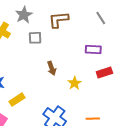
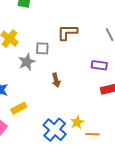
gray star: (24, 15) -> (27, 62), moved
yellow star: (75, 83) -> (77, 122), moved

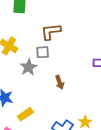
brown L-shape: (67, 32) -> (51, 32), moved

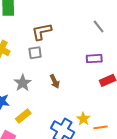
gray star: (29, 67) -> (23, 83), moved

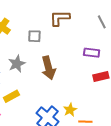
brown L-shape: (42, 32) -> (60, 18), moved
brown arrow: (55, 81) -> (49, 68), size x1.6

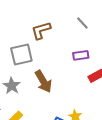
gray square: (34, 36) -> (21, 55), size x1.6

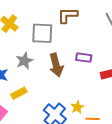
purple rectangle: (81, 55) -> (84, 58), moved

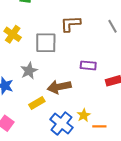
brown arrow: (56, 65) -> (59, 87), moved, turned 95
yellow rectangle: (19, 93) -> (37, 103), moved

